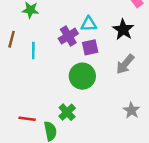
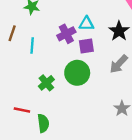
green cross: (67, 112) -> (46, 83), moved

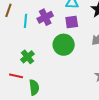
purple cross: (66, 34) -> (45, 17), moved
green cross: (46, 83) -> (27, 57), moved

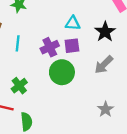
purple cross: (45, 17) -> (50, 47), moved

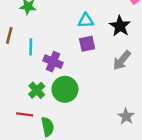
purple cross: (50, 47) -> (53, 62), moved, turned -36
green circle: (62, 72) -> (65, 89), moved
gray star: (106, 109) -> (126, 116), moved

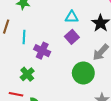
purple square: (87, 44) -> (72, 37), turned -32
green circle: (65, 89) -> (83, 73), moved

